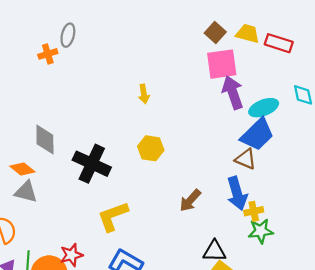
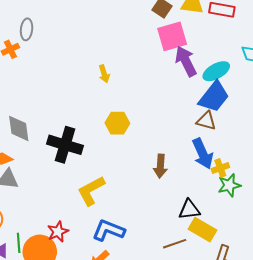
brown arrow: (190, 201) -> (160, 166), turned -30

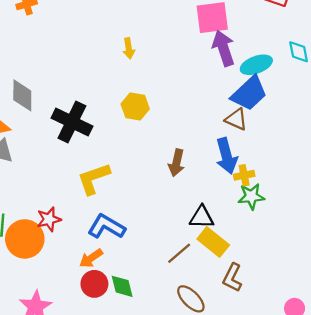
brown line: (175, 244) -> (179, 253), turned -30

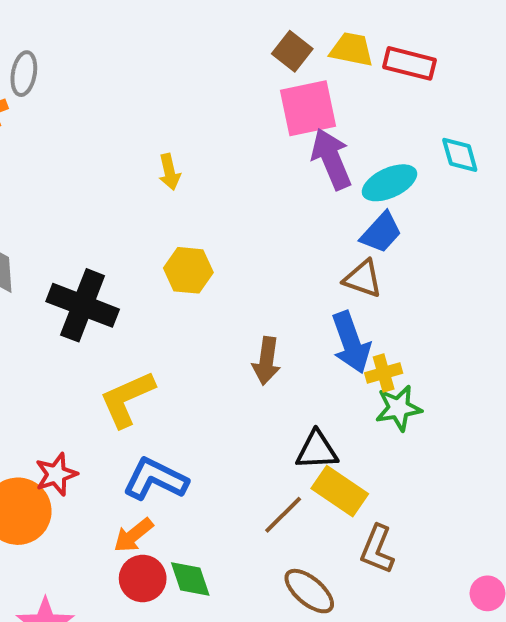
blue trapezoid: (249, 93) -> (381, 233), size x0.7

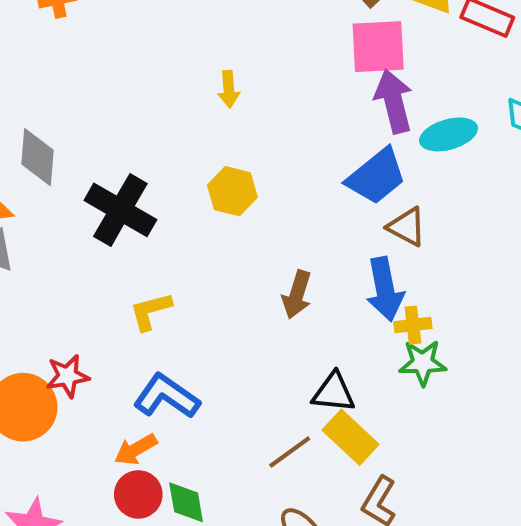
blue trapezoid: (381, 233) -> (376, 176), moved, size x1.4
yellow L-shape: (127, 399) -> (151, 311), size x0.7

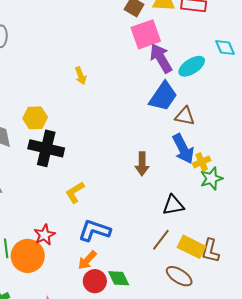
yellow hexagon: (232, 191) -> (35, 118), moved
yellow rectangle: (350, 437) -> (191, 247), moved

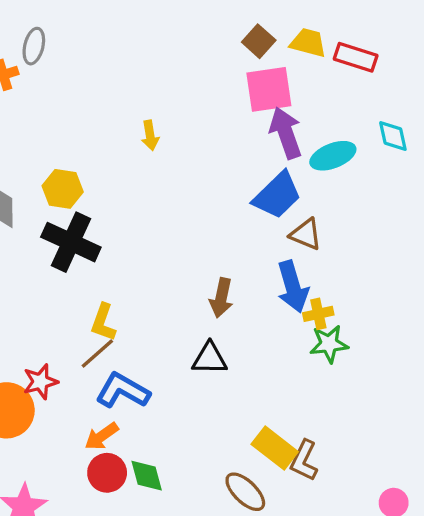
yellow L-shape: (75, 192) -> (103, 322), turned -50
black triangle: (173, 205) -> (210, 359), moved
brown line: (161, 240) -> (97, 354), moved

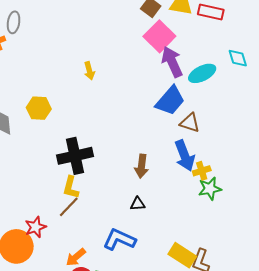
pink square: (269, 89) -> (159, 36), turned -32
black cross: (71, 242) -> (75, 156), moved, turned -32
black triangle: (210, 359) -> (138, 204), size x0.7
blue L-shape: (123, 391) -> (119, 239), moved

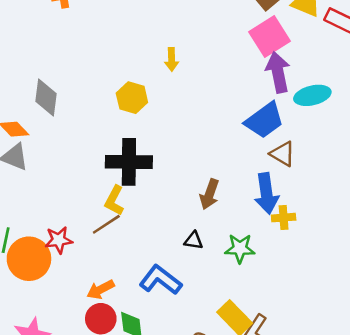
yellow hexagon: (39, 108) -> (132, 98), moved
green star: (210, 189) -> (240, 248), moved

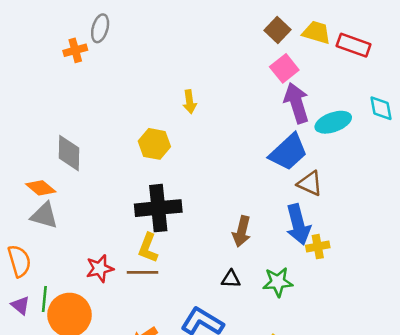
pink square: (270, 36) -> (284, 68), size x0.7
brown line: (106, 224) -> (143, 272), turned 40
red star: (59, 240) -> (100, 268), moved

